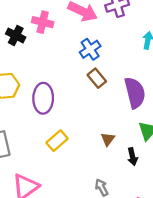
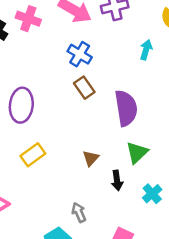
blue cross: (90, 49) -> (80, 54), turned -30

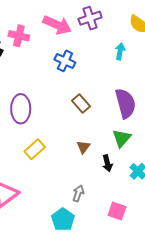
brown rectangle: (84, 88) -> (81, 104), moved
purple semicircle: (126, 108) -> (125, 103), moved
gray arrow: (79, 212) -> (78, 193), turned 49

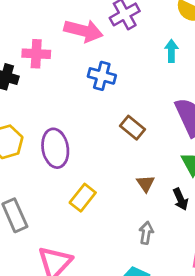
gray arrow: (78, 193) -> (146, 233), moved

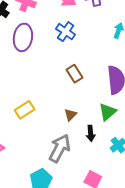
purple ellipse: (55, 148) -> (23, 37), moved
gray arrow: (146, 233) -> (60, 148), size x1.8

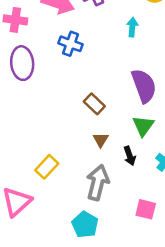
brown rectangle: (75, 74) -> (94, 104), moved
yellow rectangle: (25, 110) -> (47, 167), moved

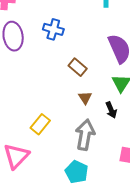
blue cross: (70, 44) -> (53, 29), moved

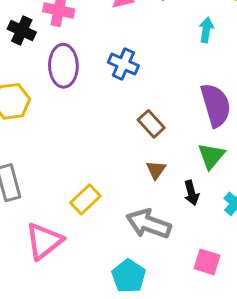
gray arrow: (85, 135) -> (148, 224), turned -88

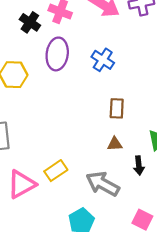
brown rectangle: (151, 124) -> (117, 108), turned 36
brown triangle: (156, 170) -> (115, 144), turned 42
yellow rectangle: (85, 199) -> (56, 171), moved

